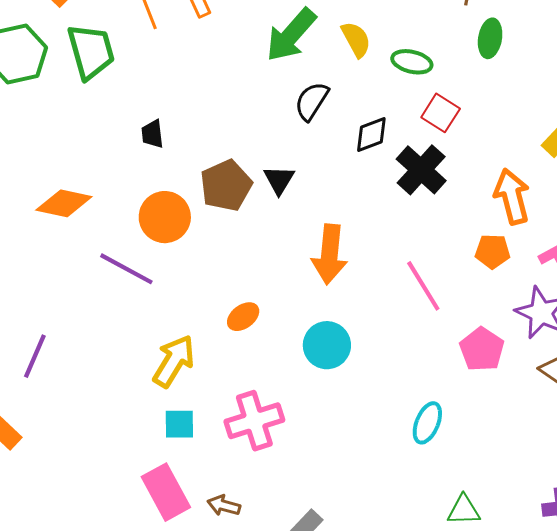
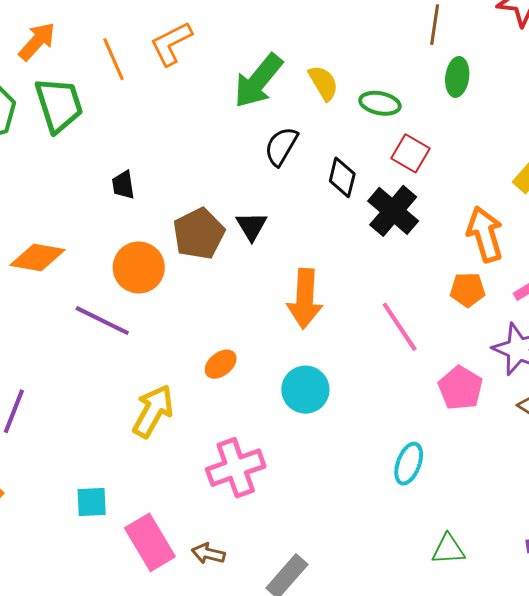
black diamond: (371, 134) -> (342, 177), turned -54
cyan square: (179, 424) -> (92, 502), moved

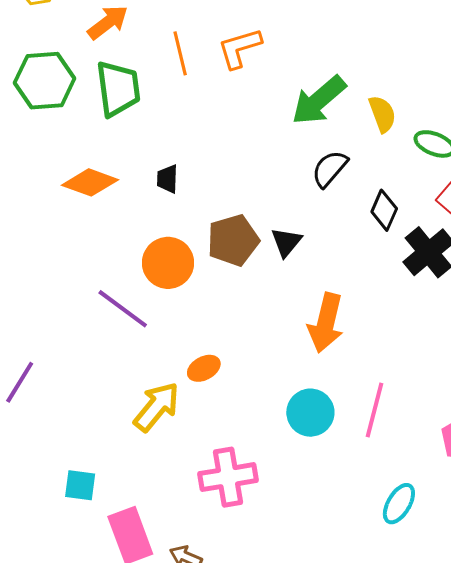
orange diamond: (37, 257) -> (90, 182), moved
pink line: (400, 327) -> (375, 410), moved, turned 38
orange ellipse: (221, 364) -> (204, 368), moved

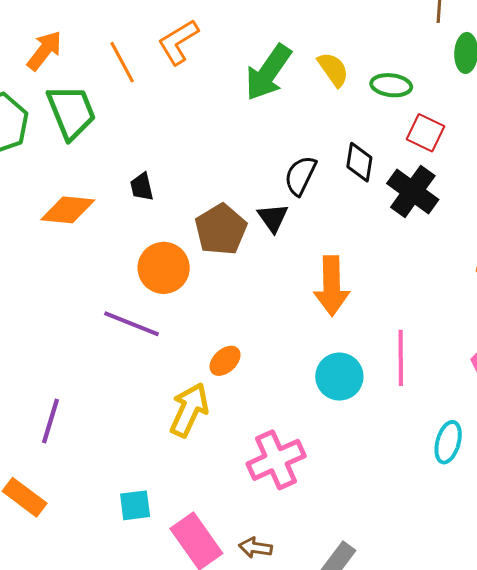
black semicircle: (330, 169) -> (300, 176), moved

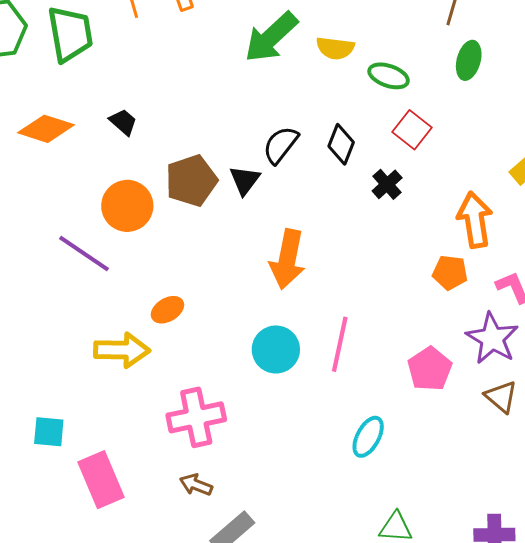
yellow semicircle: (333, 69) -> (335, 48), turned 120
black trapezoid: (142, 187) -> (123, 122), turned 132
black cross: (413, 192) -> (387, 184), size x0.6
yellow arrow: (189, 410) -> (122, 350), turned 54
brown arrow: (255, 548) -> (196, 485), moved

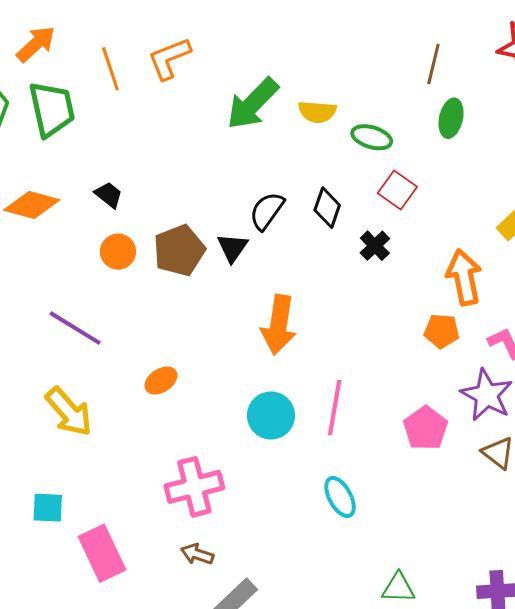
orange circle: (127, 206) -> (118, 252), moved, size x0.7
yellow arrow: (122, 350) -> (69, 412), moved, turned 50
cyan ellipse: (368, 437) -> (340, 497), moved, turned -54

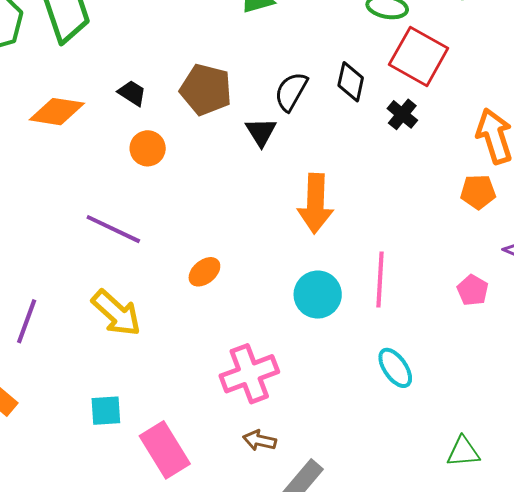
red square: (397, 190) -> (419, 56), size x1.5
brown pentagon: (179, 250) -> (206, 90), moved, turned -30
pink pentagon: (426, 428) -> (473, 290), size x0.7

